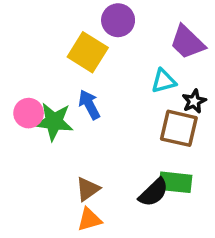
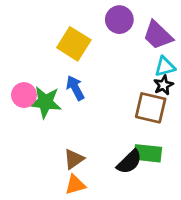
purple circle: (118, 20) -> (119, 20), moved
cyan triangle: (164, 81) -> (165, 67), moved

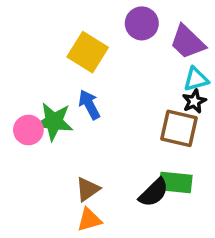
pink circle: (24, 95) -> (28, 130), moved

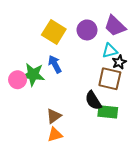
purple circle: (142, 23) -> (87, 30), moved
cyan triangle: (196, 79) -> (110, 51), moved
black semicircle: (154, 193) -> (93, 100), moved, turned 102

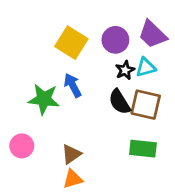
black star: (119, 62) -> (125, 70), moved
pink circle: (18, 80) -> (22, 146), moved
black semicircle: (93, 100) -> (120, 102), moved

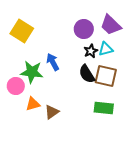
yellow square: (71, 43) -> (22, 31), moved
pink circle: (22, 146) -> (16, 86), moved
orange triangle: (73, 179) -> (33, 104), moved

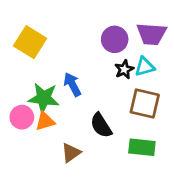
purple trapezoid: (111, 25) -> (152, 34), turned -40
black semicircle: (87, 74) -> (101, 125), moved
orange triangle: (33, 104) -> (45, 121), moved

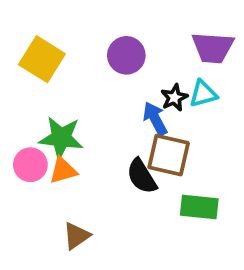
purple circle: (115, 39) -> (126, 55), moved
blue arrow: (72, 84) -> (155, 119), moved
brown square: (145, 104) -> (169, 155), moved
brown triangle: (71, 153) -> (76, 236), moved

